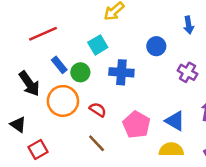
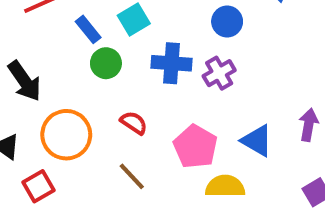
blue rectangle: (59, 65) -> (88, 29), moved
purple cross: (187, 72) -> (219, 73), moved, turned 30
orange circle: (63, 101) -> (66, 135), moved
yellow semicircle: (171, 150) -> (225, 186), moved

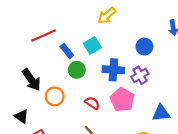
orange circle: (66, 135) -> (55, 96), moved, size x0.7
blue triangle: (257, 141) -> (161, 113), turned -36
pink pentagon: (195, 147) -> (122, 100), moved

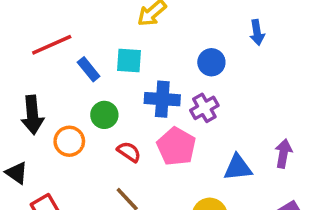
cyan square: (92, 45) -> (129, 61), turned 35
green circle: (77, 70) -> (104, 115), moved
black arrow: (31, 80) -> (32, 115), turned 30

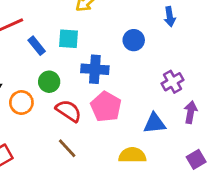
purple cross: (204, 108) -> (173, 82), moved
red semicircle: (129, 152) -> (69, 111), size x1.4

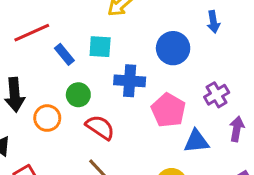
blue circle: (134, 40) -> (173, 48), size x1.4
pink pentagon: (106, 107) -> (168, 110), moved

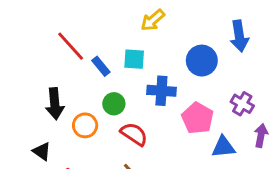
blue arrow: (213, 22) -> (239, 36), size x1.5
red line: (32, 33) -> (71, 46), turned 72
purple cross: (217, 95) -> (242, 104), turned -30

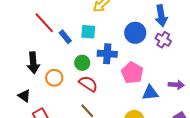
green circle: (114, 104) -> (82, 63), moved
purple cross: (242, 104) -> (163, 40), moved
purple arrow: (261, 135) -> (176, 85), turned 84

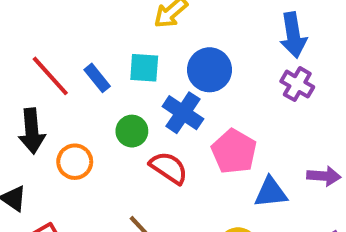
red line: (44, 23) -> (50, 76), moved
blue circle: (135, 33) -> (209, 70), moved
blue cross: (107, 54) -> (183, 113), turned 30
red semicircle: (88, 84) -> (169, 168), moved

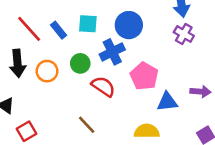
blue cross: (183, 113) -> (112, 52), turned 30
orange circle: (75, 162) -> (47, 71), moved

